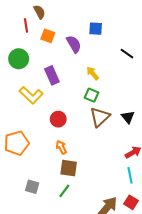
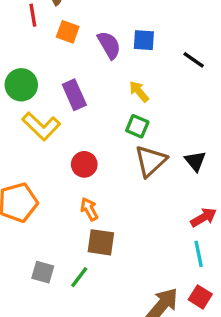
blue square: (96, 29) -> (144, 40), moved
green circle: (19, 59) -> (21, 85), moved
green line: (64, 191) -> (79, 277), moved

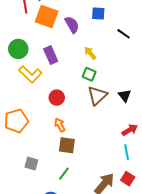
orange square: (68, 32) -> (47, 17), size x1.6
blue square: (144, 40) -> (98, 14), moved
green line: (79, 277) -> (64, 174), moved

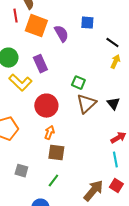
yellow arrow: (90, 53) -> (115, 62), moved, turned 64
red circle: (57, 98) -> (46, 106), size x1.5
orange arrow: (60, 125) -> (49, 133), turned 48

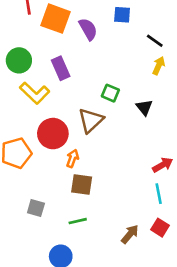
brown triangle: (86, 104) -> (91, 120), moved
black triangle: (113, 104) -> (144, 107), moved
red circle: (46, 106) -> (53, 134), moved
green line: (53, 181) -> (78, 221), turned 40
brown arrow: (93, 191) -> (130, 234), size x0.7

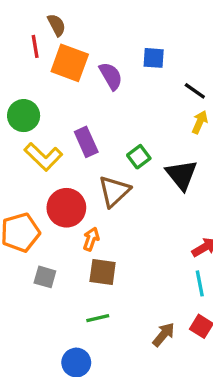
purple rectangle: (61, 68) -> (86, 142), moved
green square: (110, 93) -> (139, 157), turned 30
black triangle: (144, 107) -> (182, 175), size x1.5
gray square: (36, 208) -> (45, 277), moved

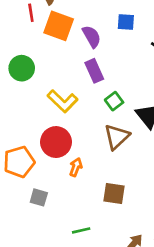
purple rectangle: (86, 142) -> (94, 71), moved
yellow L-shape: (43, 157) -> (63, 101), moved
brown triangle: (114, 191) -> (117, 137), moved
brown square: (103, 272) -> (114, 193), moved

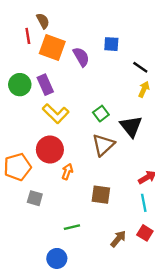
purple rectangle: (94, 71) -> (45, 85), moved

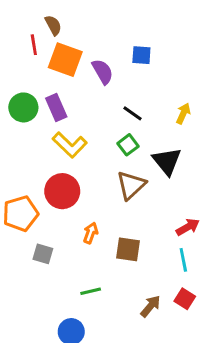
black line: (140, 67) -> (132, 113), moved
orange arrow: (67, 172) -> (91, 233), moved

